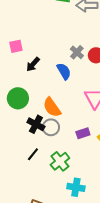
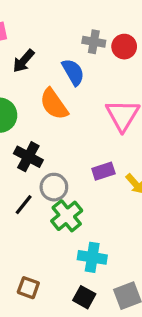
gray cross: (77, 52) -> (94, 42), turned -32
orange semicircle: (52, 107) -> (54, 104), moved
gray circle: (51, 127) -> (54, 187), moved

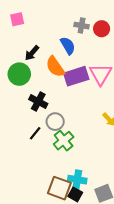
black arrow: (24, 61) -> (32, 53), moved
purple rectangle: (103, 171) -> (76, 76), moved, size x1.6
cyan cross: (92, 257) -> (77, 180), moved
brown square: (28, 288) -> (59, 188), moved, size x1.6

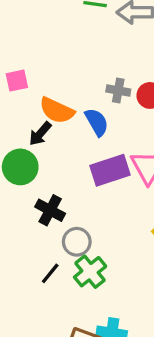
orange semicircle: (55, 67) -> (57, 110), moved, turned -30
black line: (35, 133) -> (50, 273), moved

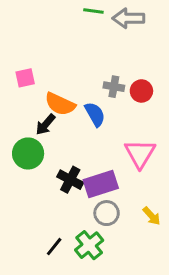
purple rectangle: (110, 170) -> (101, 184), moved
black cross: (50, 210) -> (70, 180), moved
gray circle: (77, 242) -> (107, 213), moved

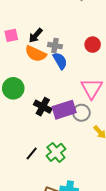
gray cross: (114, 87) -> (55, 46), moved
black arrow: (45, 124) -> (36, 35), moved
gray circle: (107, 213) -> (81, 113), moved

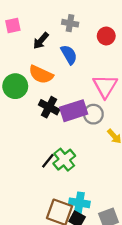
black arrow: (36, 35) -> (41, 41), moved
gray cross: (55, 46) -> (70, 23), moved
orange semicircle: (36, 54) -> (41, 74), moved
black line: (32, 153) -> (48, 161), moved

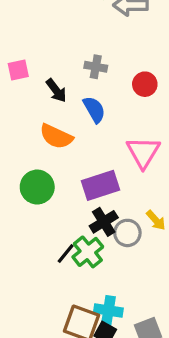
black arrow: (41, 41) -> (56, 90), turned -78
green circle: (15, 86) -> (37, 187), moved
black cross: (49, 107) -> (104, 222), moved, turned 30
gray circle: (93, 114) -> (127, 233), moved

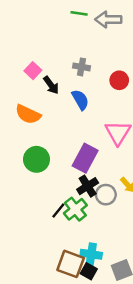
pink square: (18, 70) -> (33, 71), moved, turned -35
orange semicircle: (56, 136) -> (28, 114), moved
purple rectangle: (100, 185) -> (85, 158), turned -44

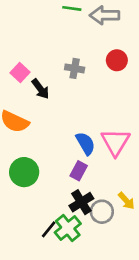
red circle: (119, 80) -> (117, 60), moved
blue semicircle: (80, 100) -> (85, 143), moved
purple rectangle: (85, 158) -> (79, 171), size x0.6

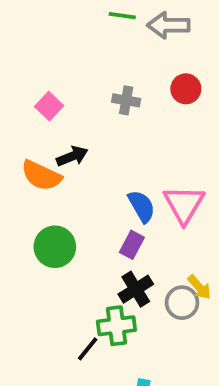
black arrow: (40, 89) -> (72, 156), moved, turned -75
gray circle: (102, 212) -> (182, 303), moved
green cross: (68, 228) -> (116, 326), turned 32
black line: (49, 229) -> (88, 349), moved

